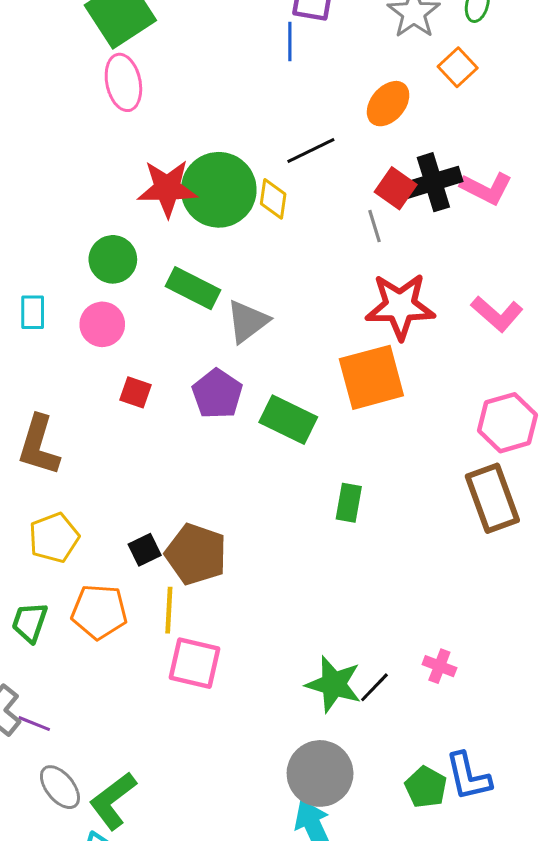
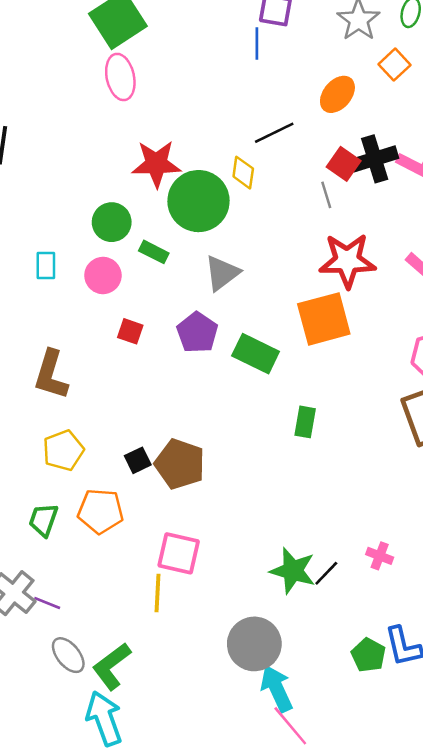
green circle: (219, 190) -> (198, 201), moved
green rectangle: (193, 288) -> (154, 252), moved, size x0.7
yellow line: (169, 610) -> (158, 593), moved
gray circle: (320, 773) -> (254, 644), moved

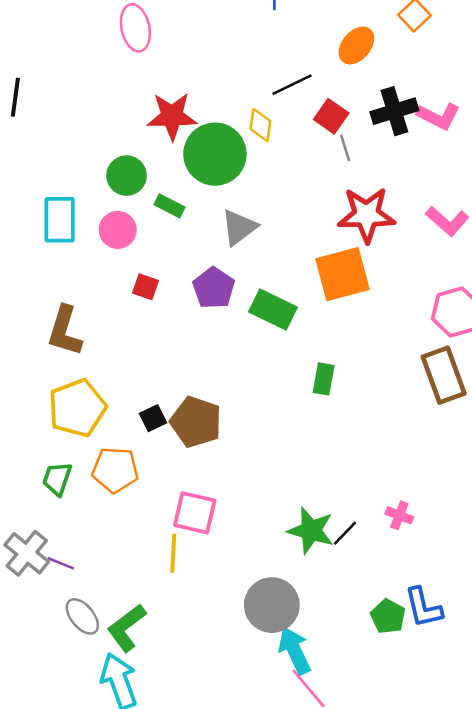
red square: (344, 164) -> (331, 116), moved
cyan rectangle: (46, 266) -> (60, 220), size x1.6
yellow pentagon: (63, 450) -> (77, 408), size x1.4

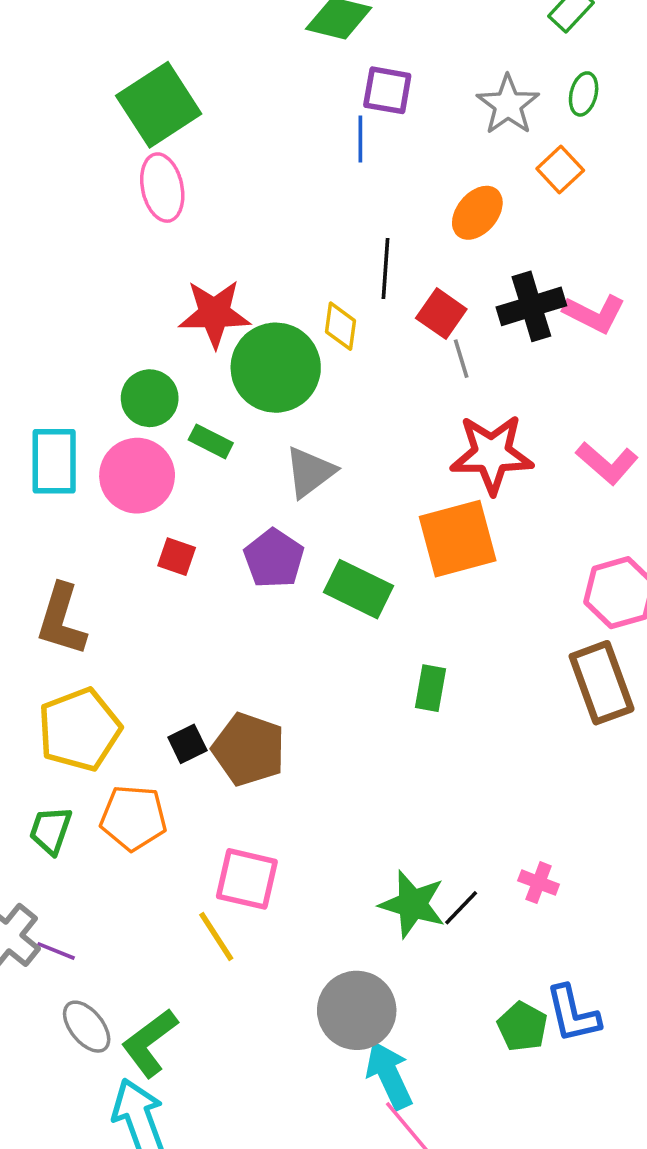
black line: (292, 85) -> (386, 269), turned -60
pink circle: (118, 230) -> (137, 476), size x1.4
yellow line: (173, 553) -> (216, 937), turned -36

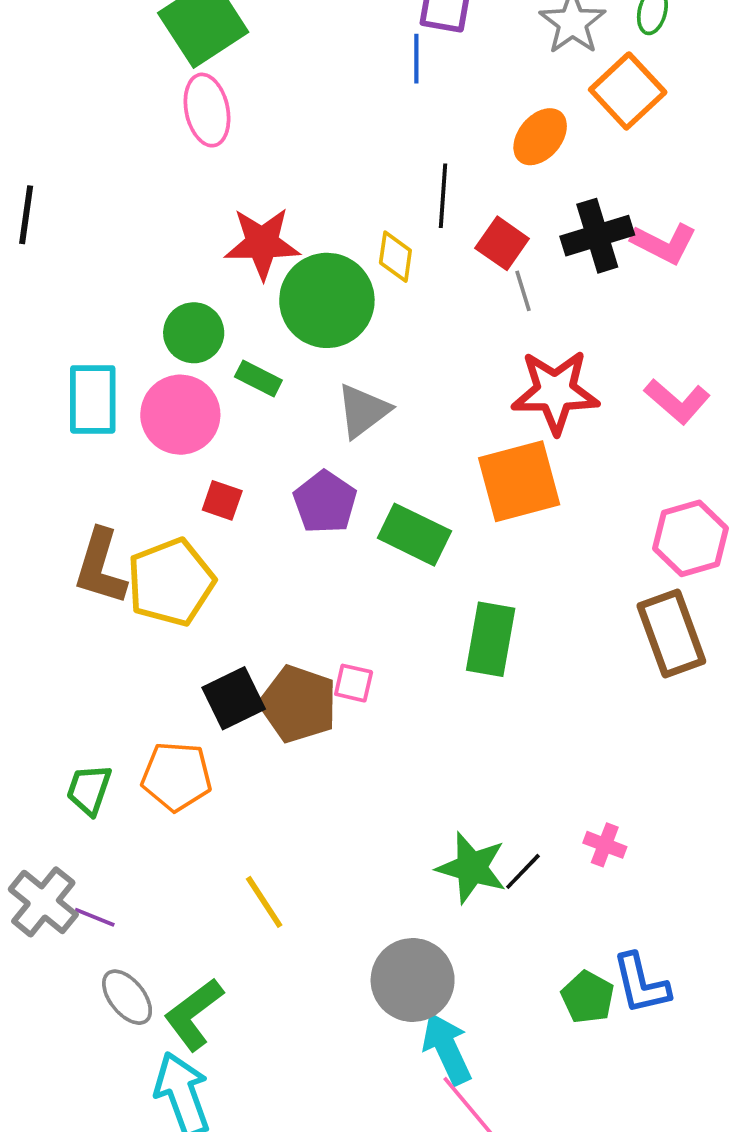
orange square: (560, 170) -> (628, 91), size x1.5
green rectangle: (431, 688) -> (491, 639), size x1.5
yellow pentagon: (79, 730) -> (171, 582), moved
black square: (187, 744) -> (234, 698), size x1.5
pink square: (247, 879) -> (354, 683), moved, size x0.6

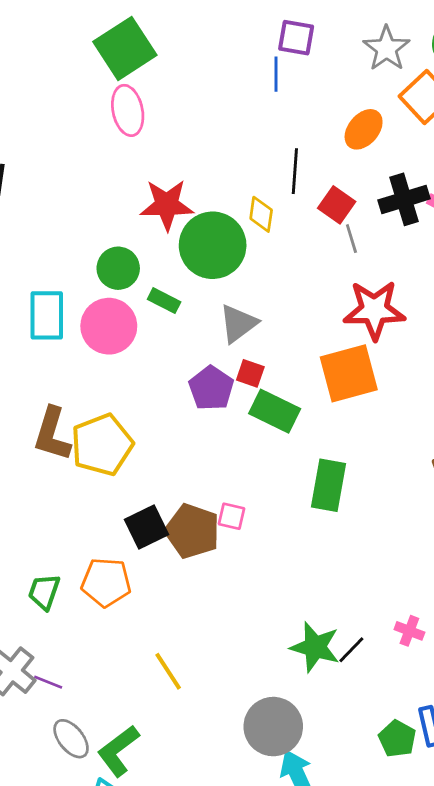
red square: (222, 500) -> (250, 373), moved

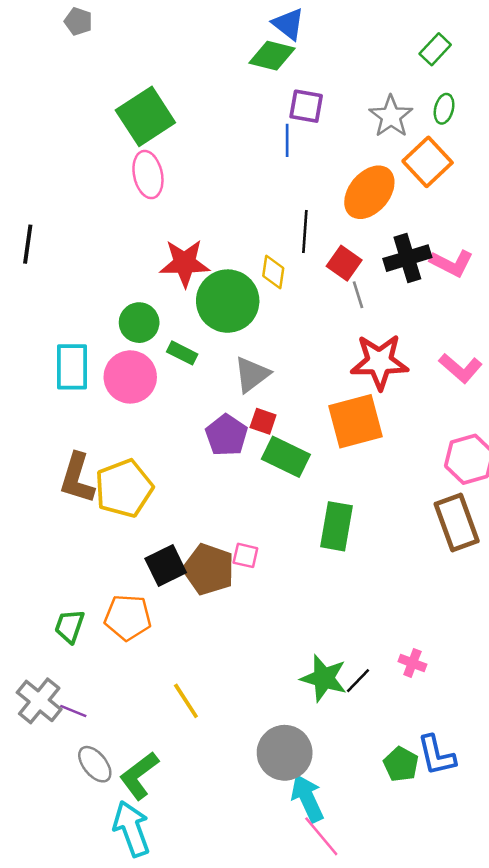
orange ellipse: (364, 129) -> (369, 192), size x1.4

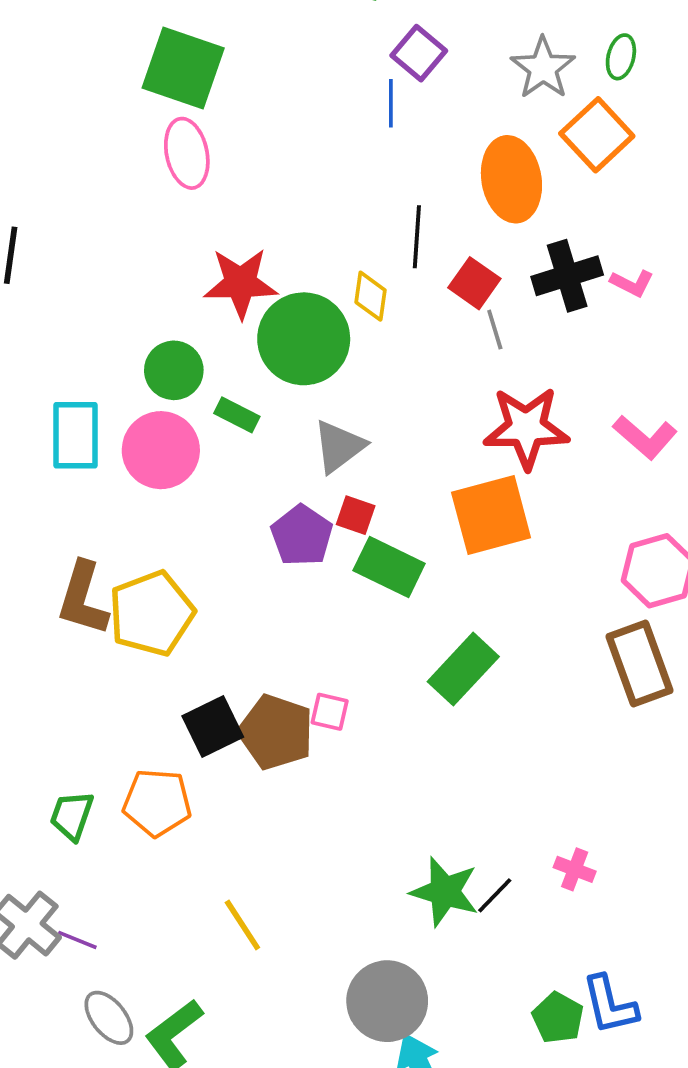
purple square: (306, 106) -> (419, 53), turned 30
green square: (145, 116) -> (183, 68), turned -38
orange ellipse: (369, 192) -> (511, 179), turned -50
pink L-shape: (452, 263) -> (632, 283), size x0.7
green rectangle: (336, 526) -> (463, 669), turned 33

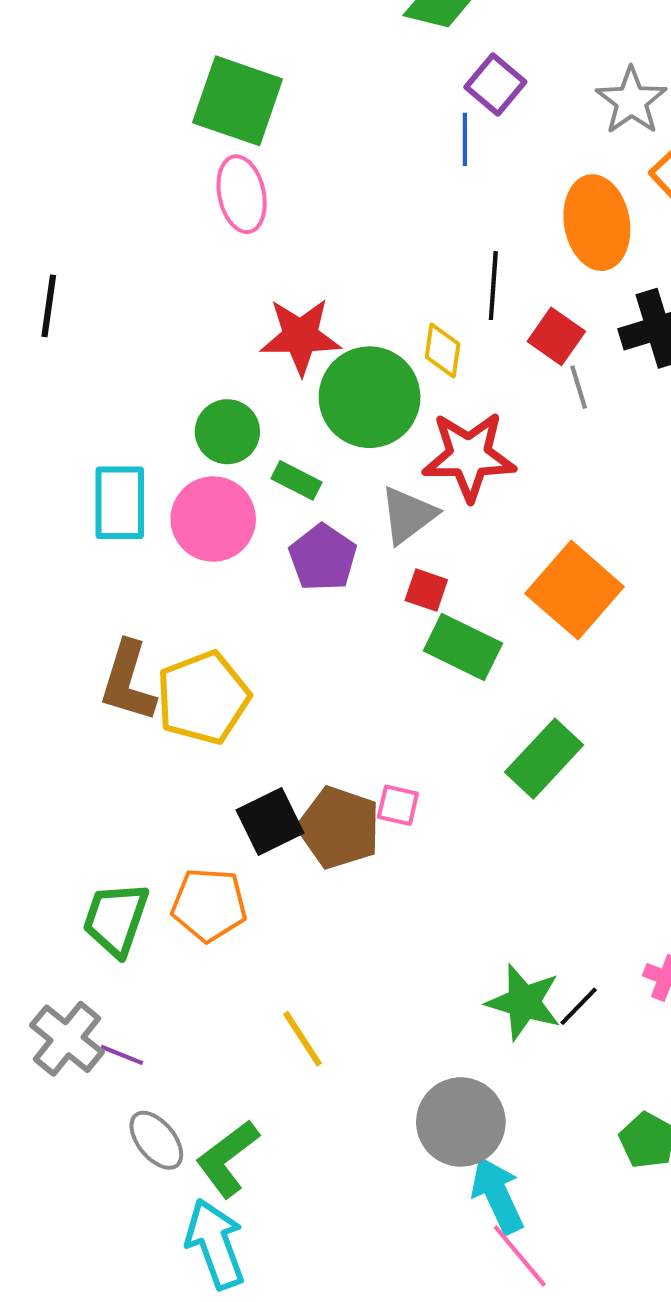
red star: (526, 428) -> (469, 456), moved
orange square: (491, 515) -> (575, 590), turned -34
purple pentagon: (302, 535) -> (323, 558), moved
green trapezoid: (72, 816) -> (116, 919), size x1.4

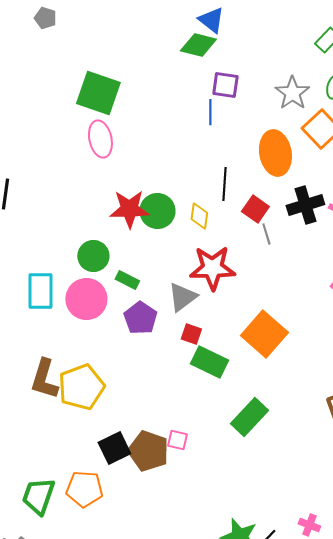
purple square: (495, 85) -> (225, 85), turned -32
green circle: (370, 397) -> (157, 211), moved, size x0.7

